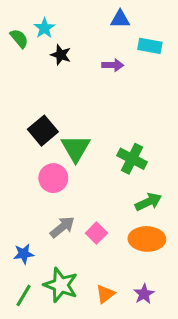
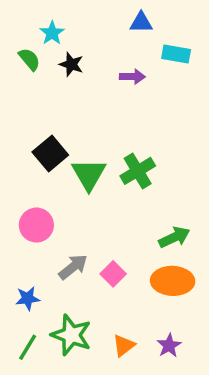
green semicircle: (19, 38) -> (29, 59), moved
green cross: (132, 159) -> (138, 171), moved, turned 32
pink circle: (53, 178) -> (36, 225), moved

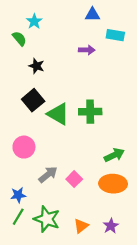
black star: (71, 64) -> (36, 66), moved
green cross: (138, 171) -> (90, 112), turned 30
green triangle: (89, 174) -> (58, 114), turned -30
green line: (28, 347) -> (18, 217), moved

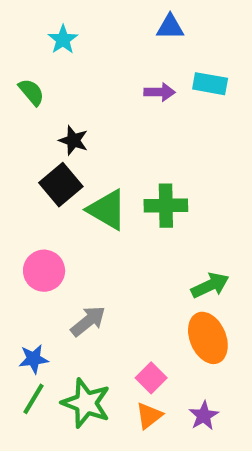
cyan rectangle: (115, 35) -> (210, 84), moved
green semicircle: (19, 39) -> (31, 92), moved
black star: (36, 66) -> (73, 140), moved
pink square: (74, 179) -> (151, 378), moved
orange ellipse: (113, 184) -> (208, 338), turned 65

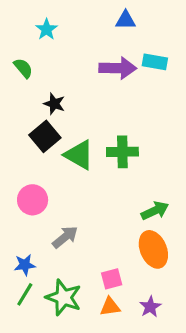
purple arrow: (160, 92) -> (118, 68), size x1.6
pink square: (151, 378) -> (112, 279), turned 30
orange triangle: (149, 416) -> (110, 307), turned 30

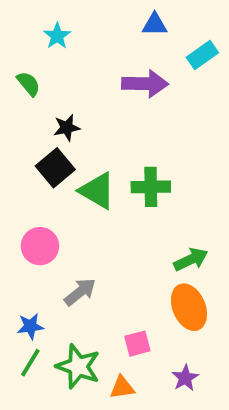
cyan rectangle: (155, 62) -> (202, 55), moved, turned -45
black star: (54, 104) -> (67, 128), turned -30
orange triangle: (110, 307) -> (122, 387), moved

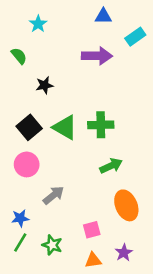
black square: (55, 168) -> (29, 127), moved
green arrow: (191, 259) -> (111, 166), moved
green star: (78, 366) -> (52, 245), size x0.7
orange triangle: (122, 387) -> (93, 260), moved

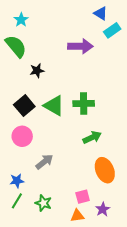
blue triangle: (103, 16) -> (101, 13), moved, turned 32
cyan star: (38, 24) -> (21, 20), moved
green semicircle: (19, 56) -> (16, 46), size x1.6
pink square: (92, 230) -> (83, 197), moved

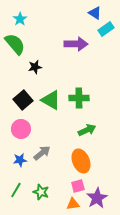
orange ellipse: (105, 170) -> (81, 161), moved
blue star: (17, 181) -> (20, 160), moved
purple star: (103, 209) -> (97, 198), size x1.5

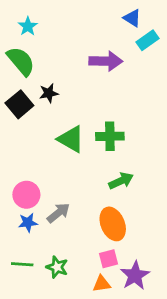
black square: (23, 100) -> (19, 104), moved
pink circle: (21, 129) -> (26, 195), moved
green line: (16, 190) -> (22, 264), turned 63

